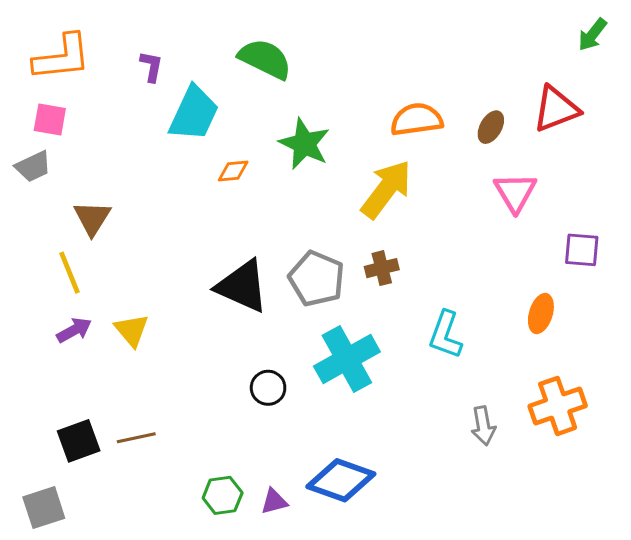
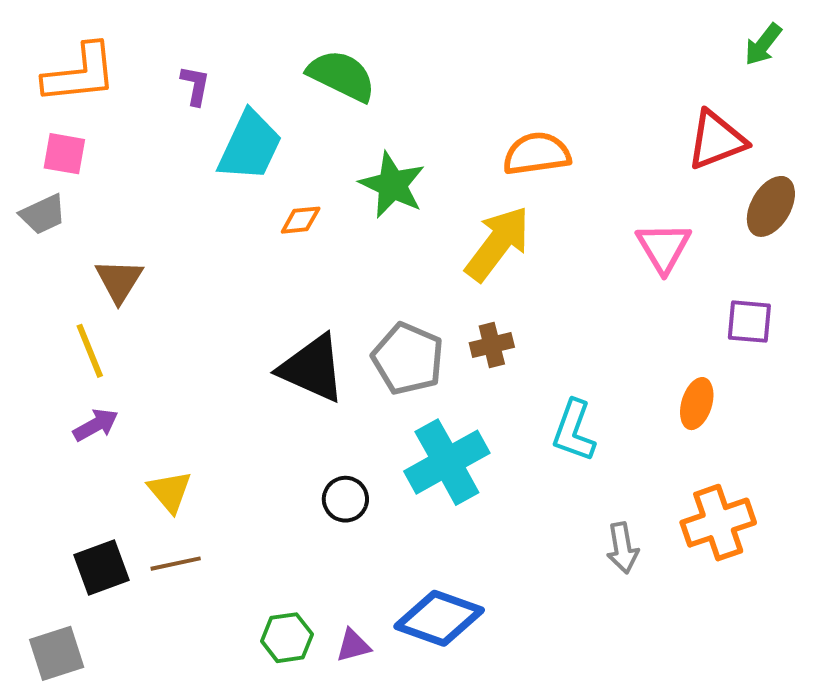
brown ellipse: (491, 127) -> (771, 206), moved, size x1.4
yellow triangle: (132, 330) -> (170, 491), moved

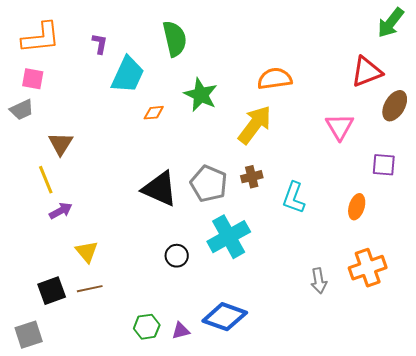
green arrow: (763, 44) -> (391, 23), size x1.4
green semicircle: (342, 76) -> (175, 39), turned 51
purple arrow: (96, 425) -> (61, 211), moved
cyan L-shape: (574, 431) -> (294, 198), moved

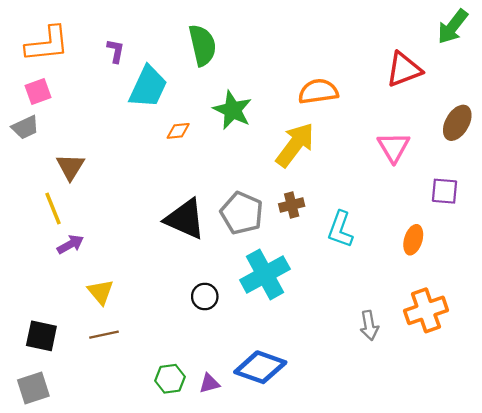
red triangle: (367, 72) -> (404, 69), moved
pink square: (33, 79) -> (38, 92), turned -30
black square: (52, 291) -> (41, 336), moved, turned 32

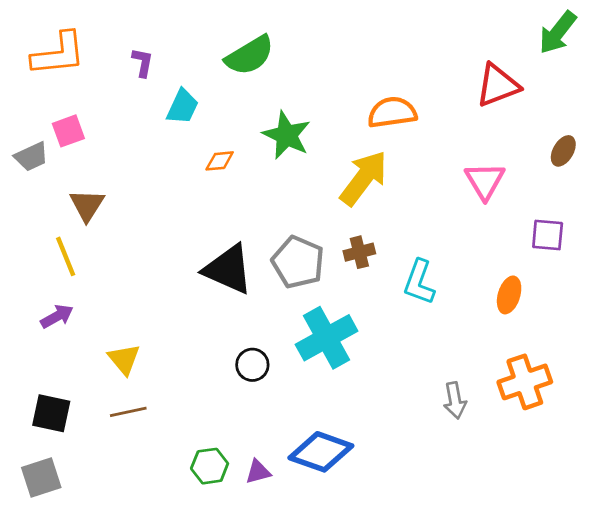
green semicircle: (202, 45) -> (250, 55), turned 72
cyan trapezoid: (148, 87) -> (182, 107), size x0.7
pink square: (38, 92) -> (68, 131), moved
brown ellipse: (457, 123) -> (563, 151), size x0.7
purple arrow: (70, 244) -> (57, 316), moved

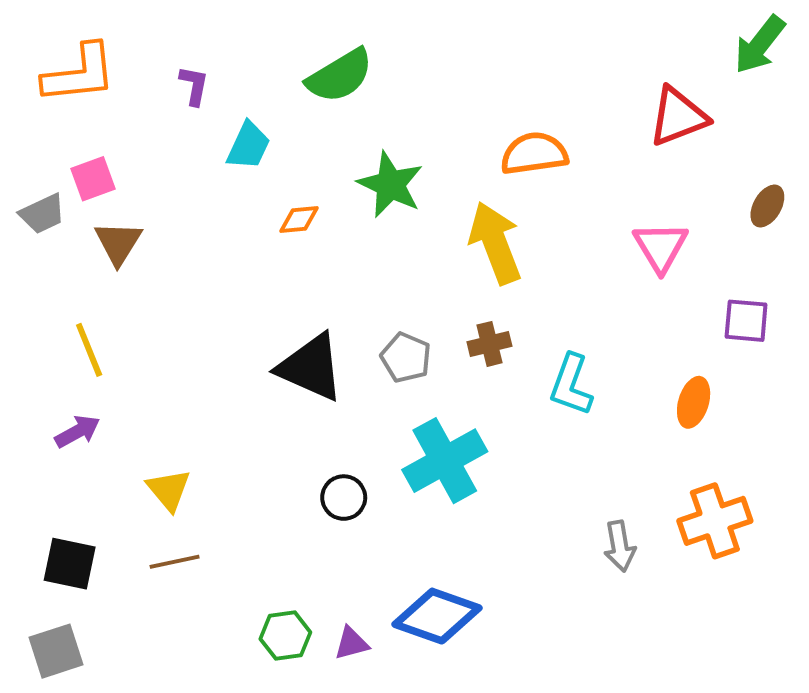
yellow arrow: (364, 178) -> (495, 243), turned -58
brown triangle: (87, 205) -> (118, 243), moved
gray pentagon: (298, 262) -> (406, 358), size x0.7

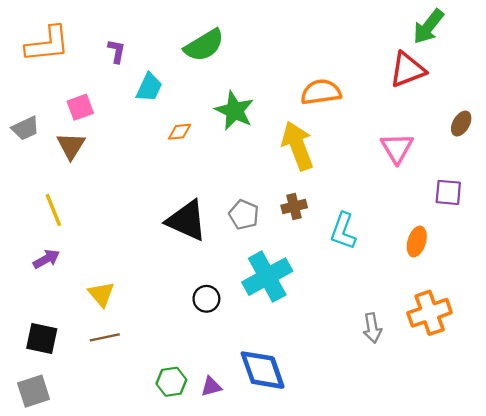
green arrow: (760, 45) -> (428, 27), moved
pink square: (93, 179) -> (80, 107), moved
blue diamond: (437, 616) -> (263, 370), turned 51

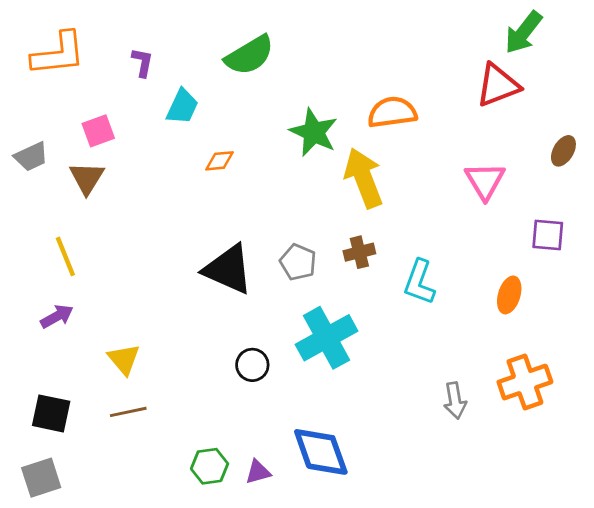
green star: (234, 111) -> (314, 132), moved

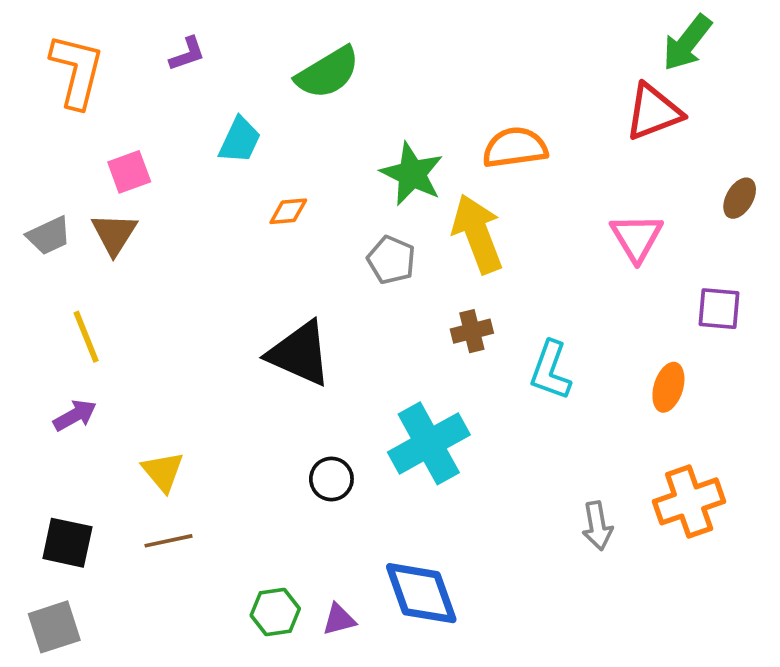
orange L-shape: (58, 54) -> (77, 71), turned -70
purple L-shape: (142, 62) -> (187, 54), moved, turned 60
gray trapezoid: (31, 157) -> (49, 236), moved
gray pentagon: (298, 262) -> (391, 260), moved

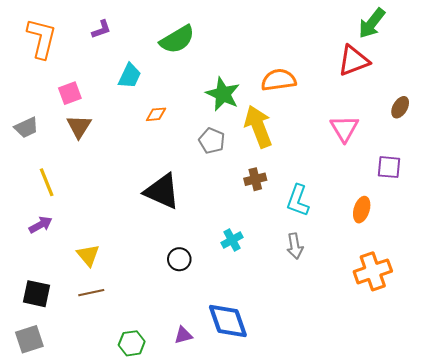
brown triangle: (114, 234) -> (79, 127), moved
cyan cross: (429, 443) -> (232, 240), size x0.5
gray arrow: (597, 526) -> (295, 246), moved
green hexagon: (275, 612) -> (132, 343), moved

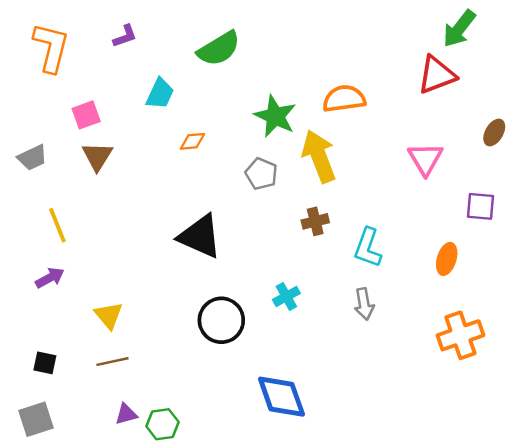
black circle: (179, 259) -> (221, 320), size x1.6
black square: (36, 294) -> (45, 363), size x0.7
purple triangle: (183, 335) -> (126, 414), moved

